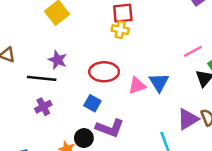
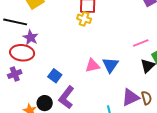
red ellipse: (104, 72) -> (22, 53), moved
black line: (42, 78) -> (15, 22), moved
purple L-shape: (110, 128) -> (66, 97), turned 100

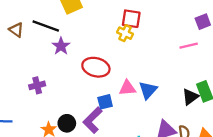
pink line: (141, 43) -> (189, 46), moved
red ellipse: (22, 53) -> (96, 67), moved
blue square: (55, 76) -> (105, 102), moved, turned 32

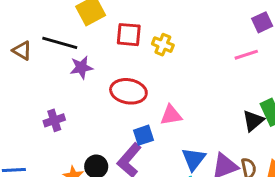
red square: (131, 19) -> (129, 35), moved
purple star: (61, 46) -> (81, 67), turned 30
blue triangle: (148, 90) -> (194, 159), moved

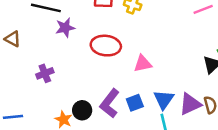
brown triangle: (22, 51) -> (13, 39), moved
blue square: (144, 135) -> (135, 103), moved

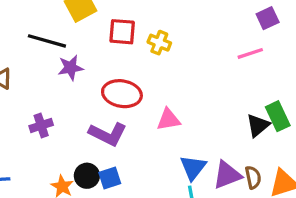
purple L-shape: (110, 103) -> (108, 134), moved, turned -104
blue square: (135, 103) -> (110, 178), moved

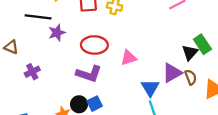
purple cross: (41, 125) -> (32, 72), moved
purple triangle: (227, 175) -> (172, 73), moved
brown semicircle: (253, 177) -> (191, 77), moved

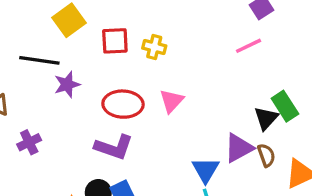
pink triangle: (129, 58) -> (172, 101), moved, turned -30

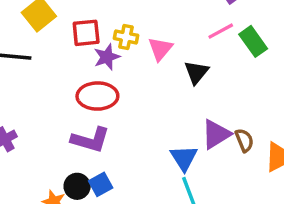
purple star: (67, 84) -> (107, 57), moved
pink triangle: (172, 101) -> (160, 49), moved
green rectangle: (285, 106) -> (253, 41), moved
black triangle: (266, 118) -> (196, 72), moved

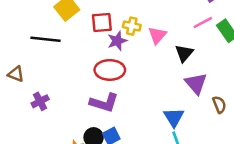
purple triangle: (216, 134) -> (196, 84), moved, turned -40

